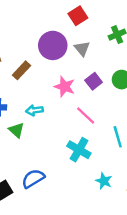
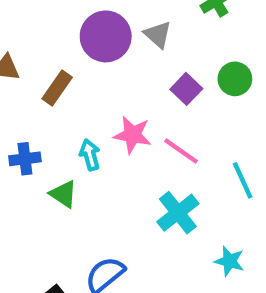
pink star: (64, 87) -> (133, 135), moved
cyan arrow: (34, 110) -> (90, 155), turned 91
cyan cross: (79, 150) -> (178, 213), turned 30

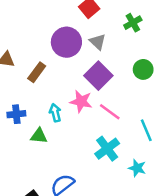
purple square: (186, 89) -> (98, 76), moved, size x1.5
green triangle: (63, 194) -> (39, 136), turned -30
cyan star: (229, 261) -> (137, 168), moved

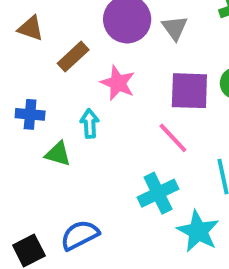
purple square: (98, 76) -> (189, 91), moved, turned 36
pink star: (81, 101) -> (118, 83), moved
cyan star: (137, 168) -> (198, 231), size x1.5

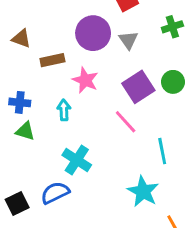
brown rectangle: (73, 57) -> (52, 60), turned 30
purple square: (189, 91) -> (138, 87), turned -36
green triangle: (58, 154) -> (25, 131), moved
cyan cross: (158, 193) -> (77, 160), moved, turned -32

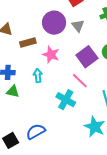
cyan cross: (77, 160) -> (66, 100), moved

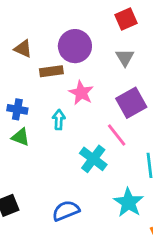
purple circle: (54, 23) -> (75, 46), moved
blue semicircle: (36, 132) -> (66, 211), moved

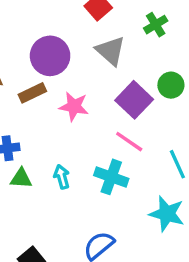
gray triangle: (125, 57) -> (111, 51), size x1.4
cyan arrow: (59, 120) -> (62, 177), moved

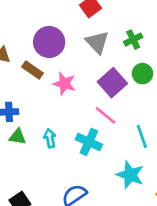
green cross: (156, 25) -> (133, 40), moved
brown rectangle: (32, 93) -> (33, 70), turned 55

